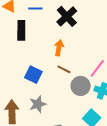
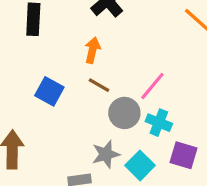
gray star: (38, 104) -> (106, 154), moved

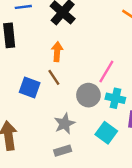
brown line: (99, 85) -> (54, 77), moved, turned 35
gray star: (106, 154) -> (65, 124), moved

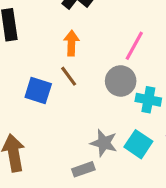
pink line: (106, 72) -> (134, 46), moved
gray circle: (88, 95) -> (121, 81), moved
gray star: (65, 124) -> (104, 143), moved, turned -30

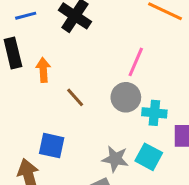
orange arrow: (71, 43) -> (43, 70), moved
blue square: (38, 90) -> (52, 146), moved

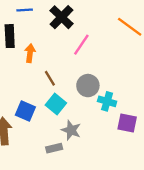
pink line: (136, 62) -> (81, 45), moved
cyan square: (149, 157) -> (56, 104), moved

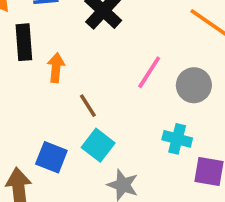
pink line: (81, 45) -> (149, 72), moved
gray circle: (88, 86) -> (194, 85), moved

